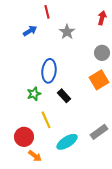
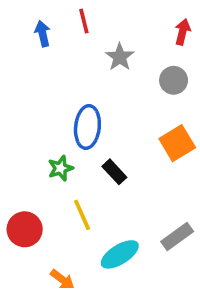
blue arrow: (30, 31) -> (43, 34), moved, turned -72
gray circle: (102, 53) -> (174, 80), moved
red circle: (24, 137) -> (25, 229), moved

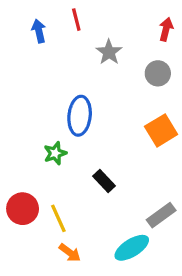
black rectangle: (114, 172) -> (104, 181), moved
yellow line: (82, 215) -> (58, 218), moved
cyan ellipse: (120, 254) -> (132, 248), moved
orange arrow: (62, 280) -> (70, 253), moved

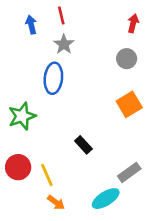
gray star: (109, 52) -> (64, 44), moved
blue ellipse: (80, 116) -> (53, 78), moved
green star: (55, 153) -> (22, 116), moved, size x1.5

